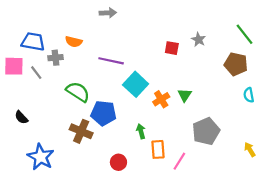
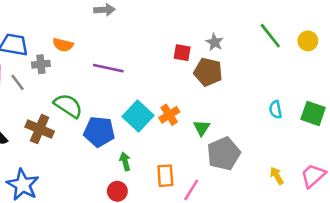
brown pentagon: (236, 64) -> (208, 72), moved
cyan square: (136, 84) -> (138, 116), moved
green triangle: (185, 95) -> (202, 128), moved
brown cross: (81, 131) -> (40, 129), moved
green arrow: (141, 131) -> (125, 161), moved

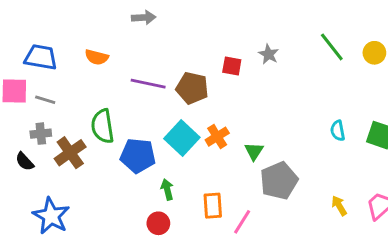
gray cross: (41, 64) -> (41, 134), moved
brown pentagon: (208, 72) -> (192, 88), moved
gray line: (18, 82) -> (45, 100), turned -36
green semicircle: (68, 106) -> (103, 126), turned -132
brown cross: (40, 129) -> (70, 153), turned 32

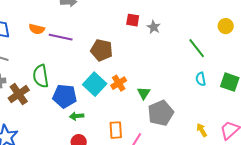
green line: (332, 47) -> (197, 48), moved
red square: (232, 66) -> (133, 20), moved
purple line: (148, 84) -> (61, 37), moved
green arrow: (167, 189) -> (77, 116), moved, turned -80

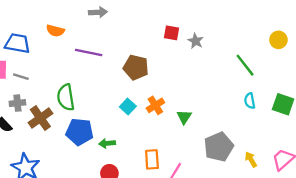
orange semicircle: (37, 29) -> (55, 31), moved
cyan square: (95, 84) -> (128, 107), size x0.6
blue pentagon: (65, 96) -> (80, 132), moved
gray pentagon: (161, 113) -> (219, 147), moved

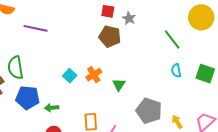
yellow circle: (278, 40) -> (201, 17), size x1.6
brown pentagon: (136, 67) -> (110, 36), moved
gray pentagon: (219, 147) -> (149, 111), turned -30

